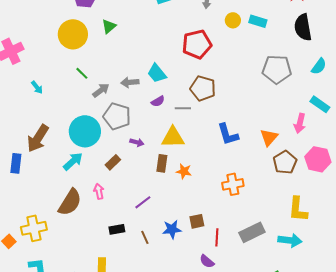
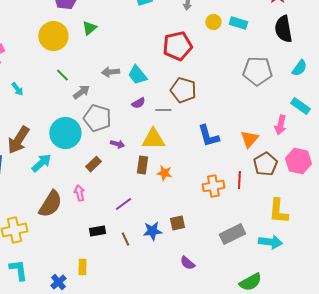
gray arrow: (130, 82) -> (110, 72), moved
cyan arrow: (73, 161) -> (41, 163), moved
red line: (217, 237) -> (239, 180), moved

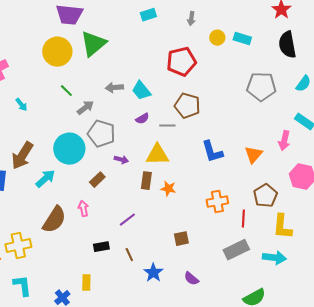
green triangle: (89, 28) -> (93, 44), size x1.8
brown pentagon: (265, 164) -> (265, 196), moved
red line: (239, 180) -> (243, 219), moved
blue star: (152, 231) -> (153, 273), moved, turned -30

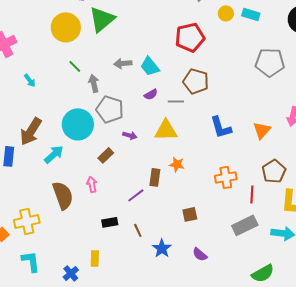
gray arrow: (85, 108) -> (94, 83), turned -66
brown rectangle: (146, 181) -> (155, 177), moved
brown semicircle: (54, 220) -> (63, 195), turned -52

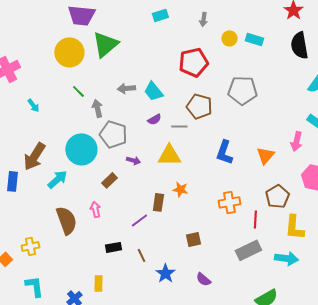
gray pentagon: (270, 62) -> (242, 90), moved
blue L-shape: (221, 127) -> (224, 152), turned 35
yellow cross: (27, 221) -> (30, 246), size x0.7

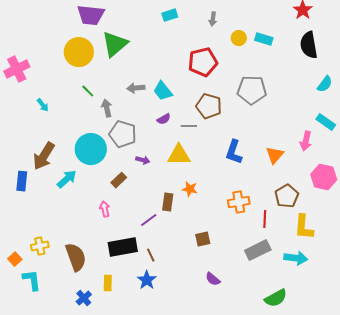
brown semicircle: (66, 220) -> (76, 257), moved
black rectangle: (113, 247) -> (123, 247), size x1.8
blue star: (165, 273) -> (147, 280), moved
cyan L-shape: (34, 286) -> (32, 280), moved

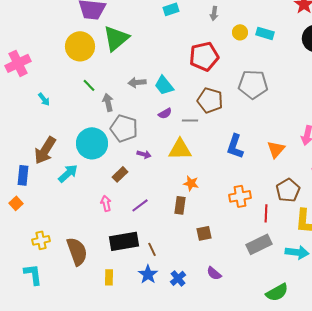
brown rectangle: (168, 202) -> (180, 205), moved
purple line: (149, 220) -> (140, 205), moved
orange square: (15, 259) -> (16, 203), moved
blue cross: (84, 298) -> (178, 278), moved

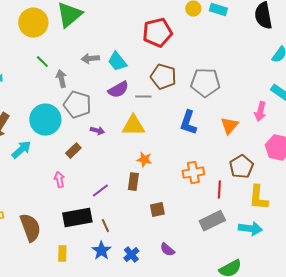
gray pentagon: (253, 84) -> (205, 83), moved
purple semicircle: (165, 113) -> (118, 90), size x1.5
purple line: (140, 205) -> (100, 191), moved

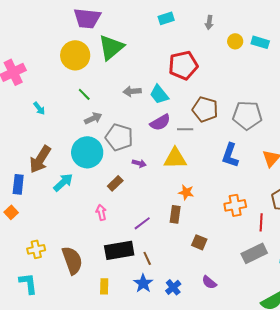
red pentagon: (157, 33) -> (183, 65), moved
gray arrow: (61, 79) -> (93, 118), moved, turned 78
brown square: (157, 210) -> (199, 242), turned 35

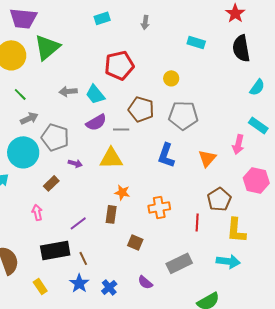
yellow circle: (235, 41) -> (171, 78), moved
orange cross: (235, 205) -> (159, 207), moved
gray rectangle: (254, 253) -> (179, 263), moved
yellow rectangle: (104, 286) -> (40, 286), turned -35

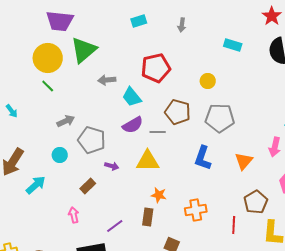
gray arrow: (68, 91) -> (107, 80), moved
green line: (20, 94) -> (48, 86), moved
cyan circle: (23, 152) -> (60, 155), size x0.5

